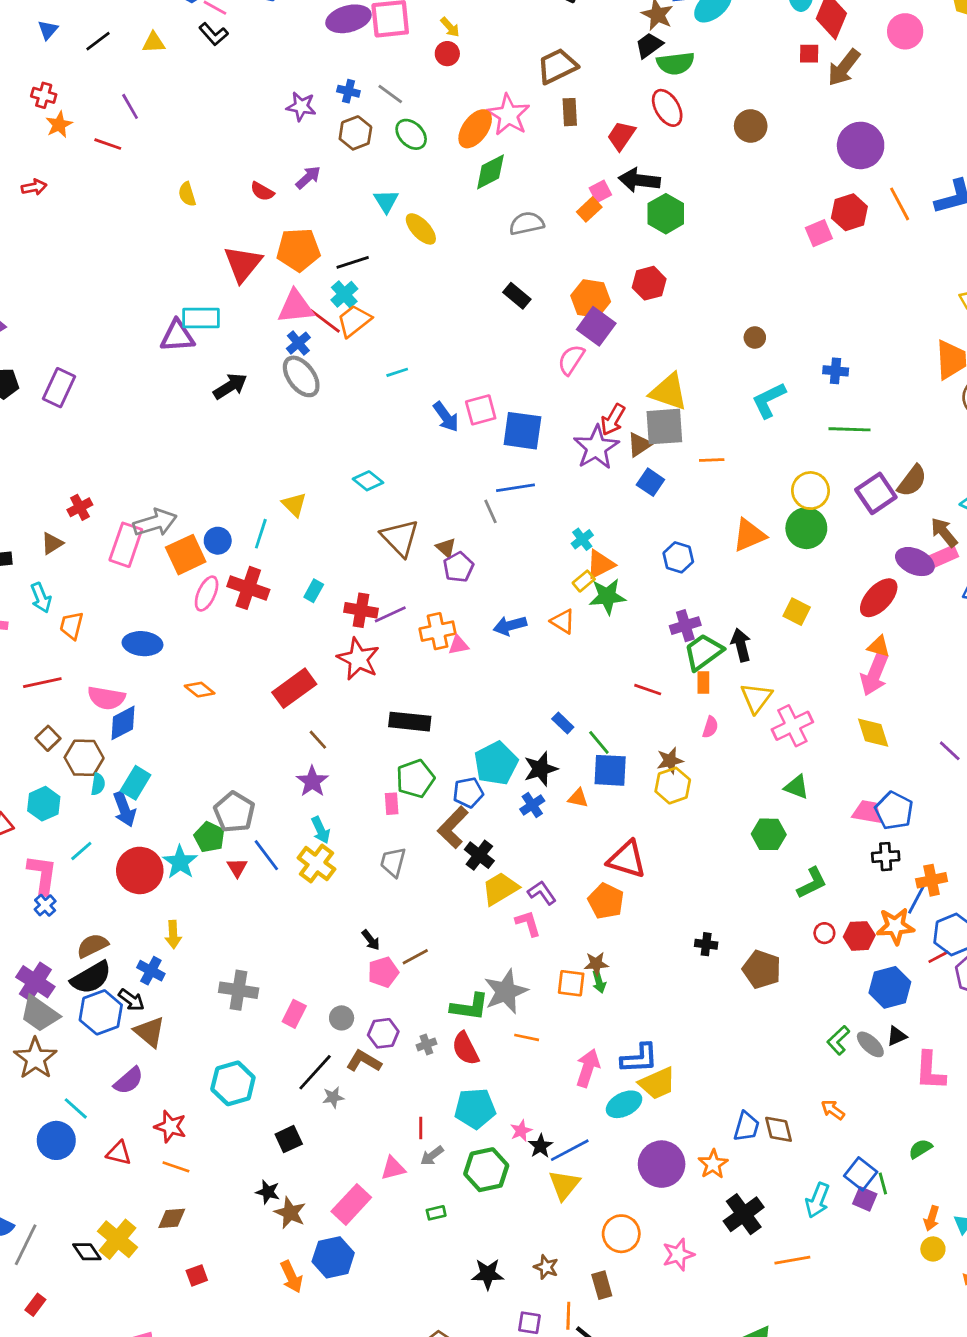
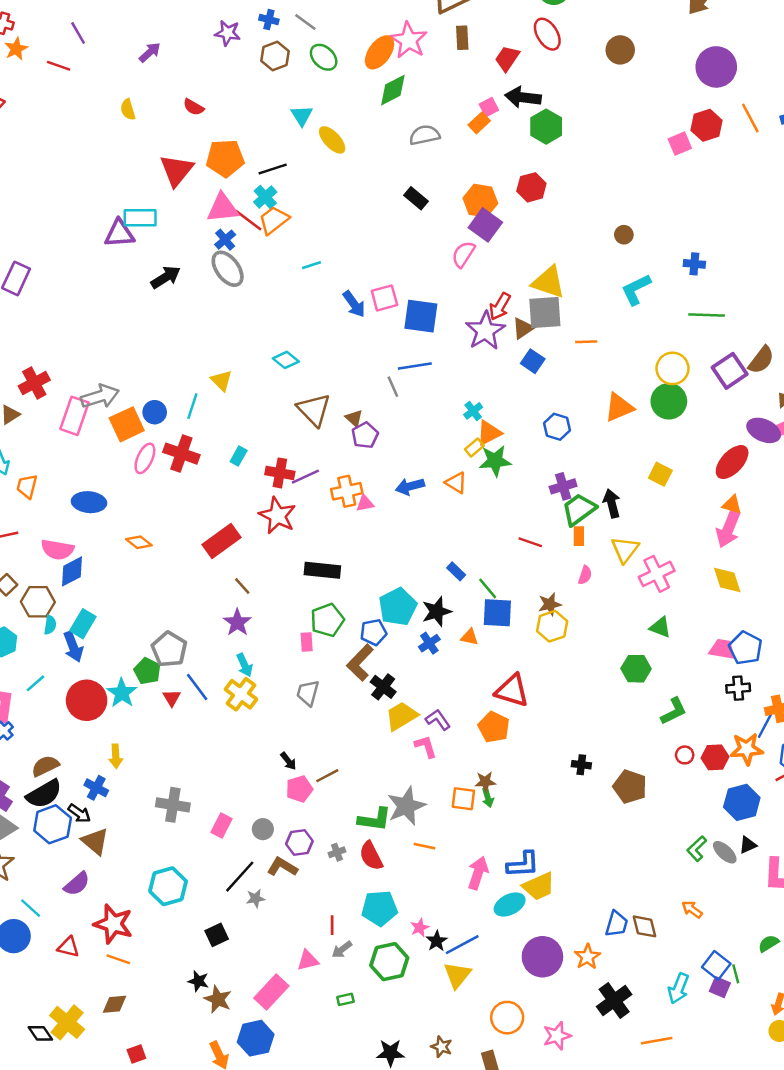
purple arrow: (308, 177) -> (150, 52), moved
red cross: (80, 507) -> (34, 383), size x1.4
red star: (170, 1127) -> (113, 924), size x1.4

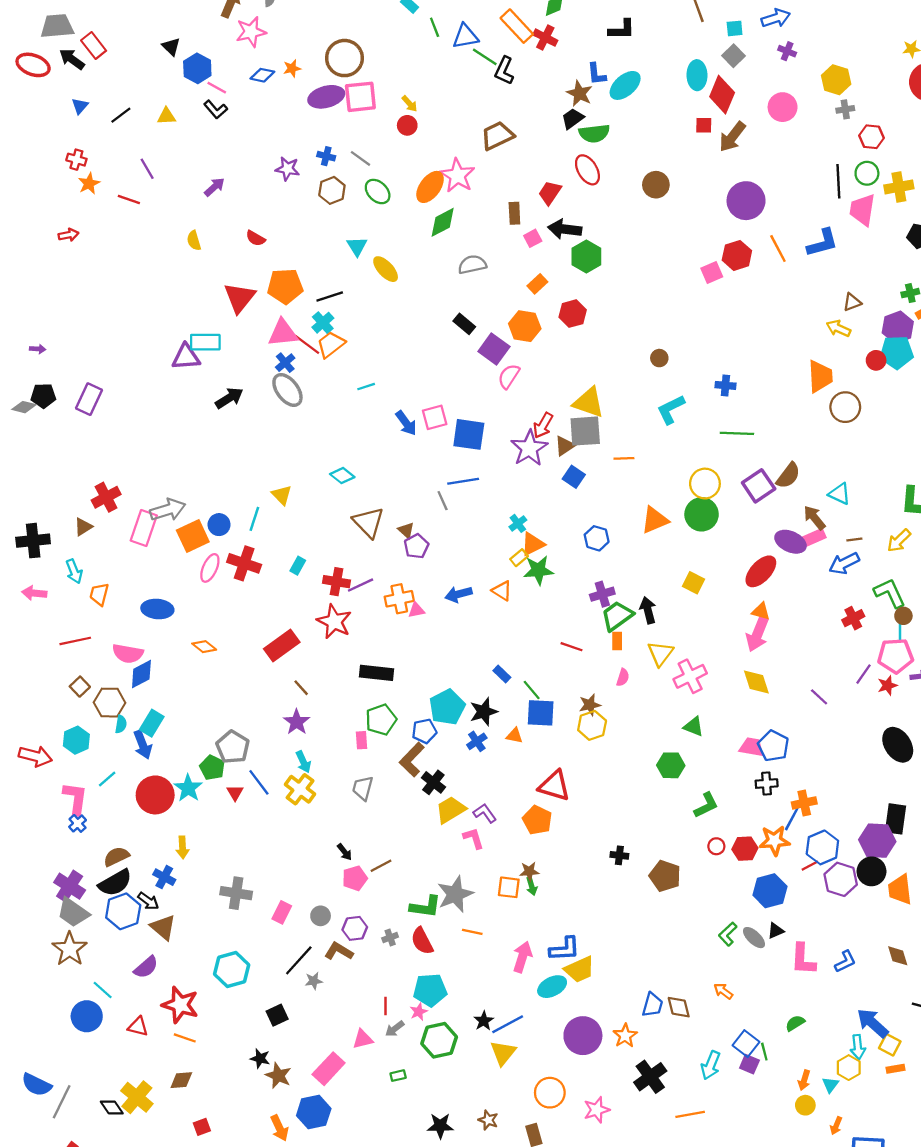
brown rectangle: (462, 38) -> (514, 213), moved
orange rectangle: (479, 123) -> (537, 284), moved
purple square: (485, 225) -> (494, 349), moved
pink star: (420, 928) -> (419, 1012), moved

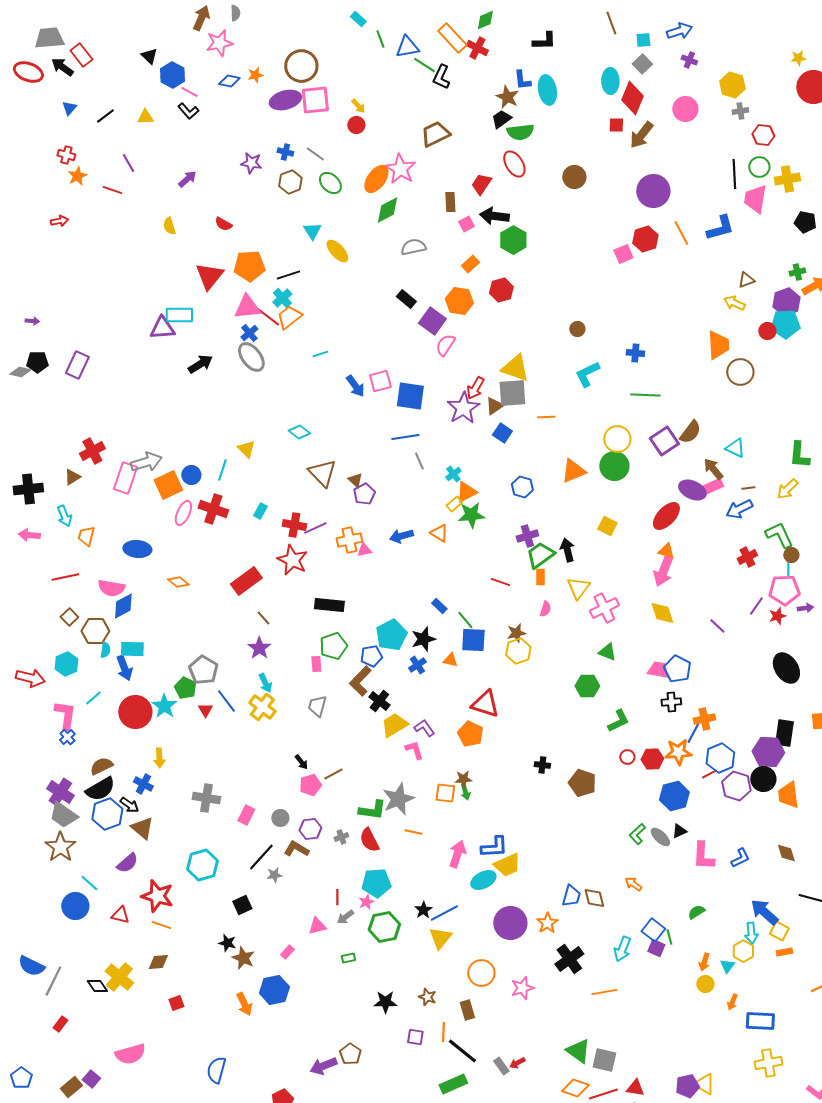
cyan ellipse: (625, 85) -> (547, 90), turned -60
gray line: (443, 501) -> (419, 461), moved
cyan rectangle: (152, 723) -> (132, 649), turned 60
pink rectangle: (329, 1069) -> (287, 952), size x0.5

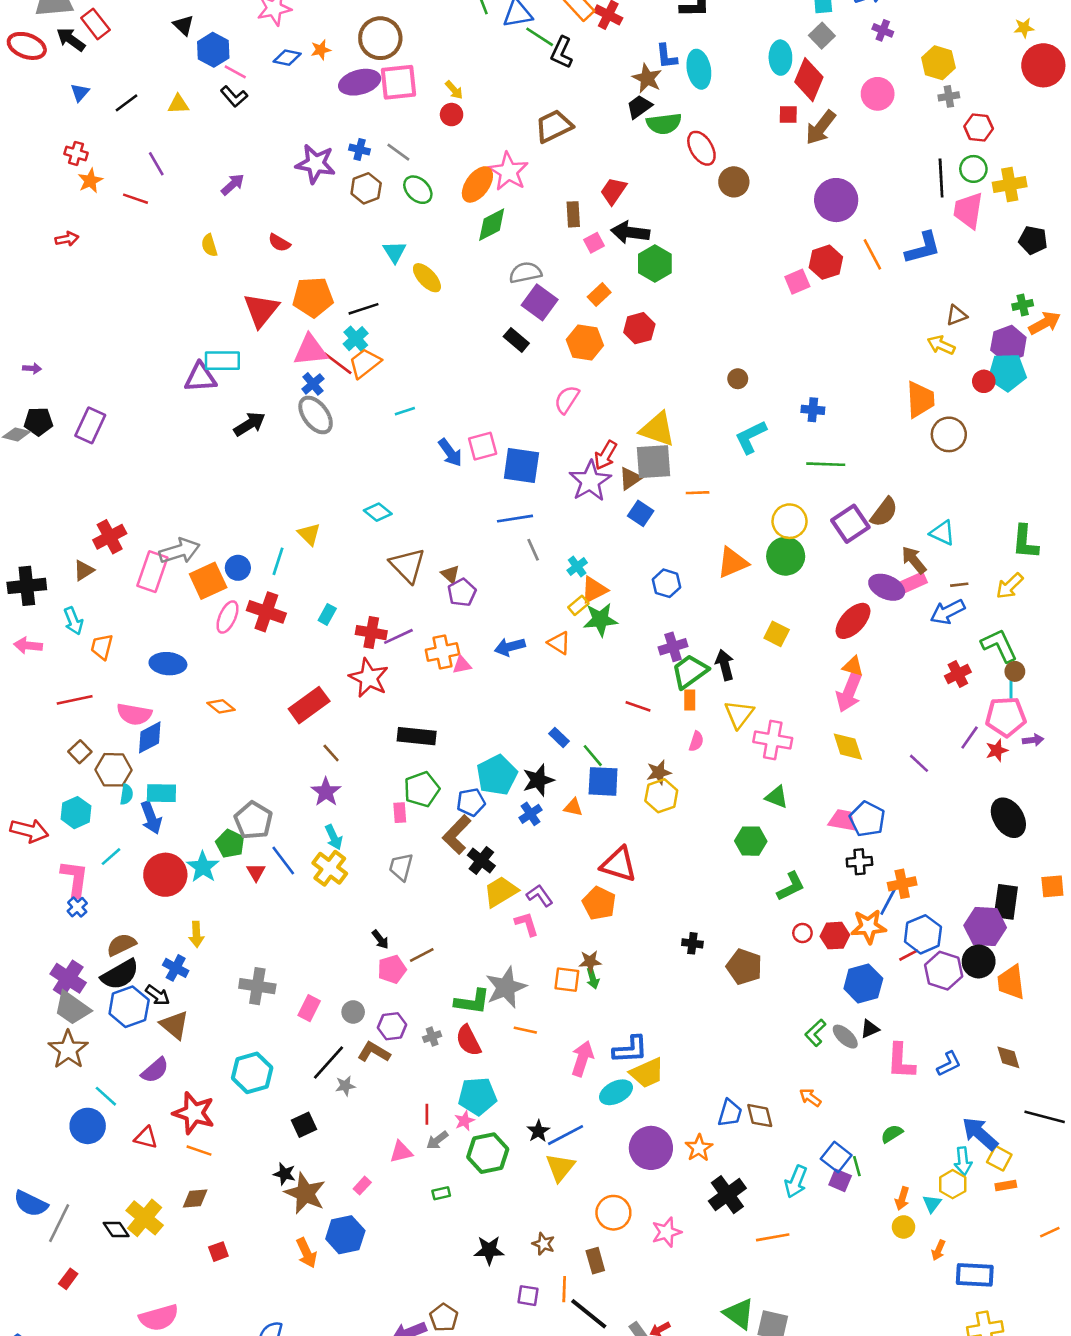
purple star: (251, 163) -> (316, 164), size x1.4
red ellipse: (514, 164) -> (701, 148), moved
purple square: (432, 321) -> (540, 302), moved
pink cross: (604, 608) -> (773, 740), turned 36
brown star: (243, 958) -> (305, 1193), size x1.4

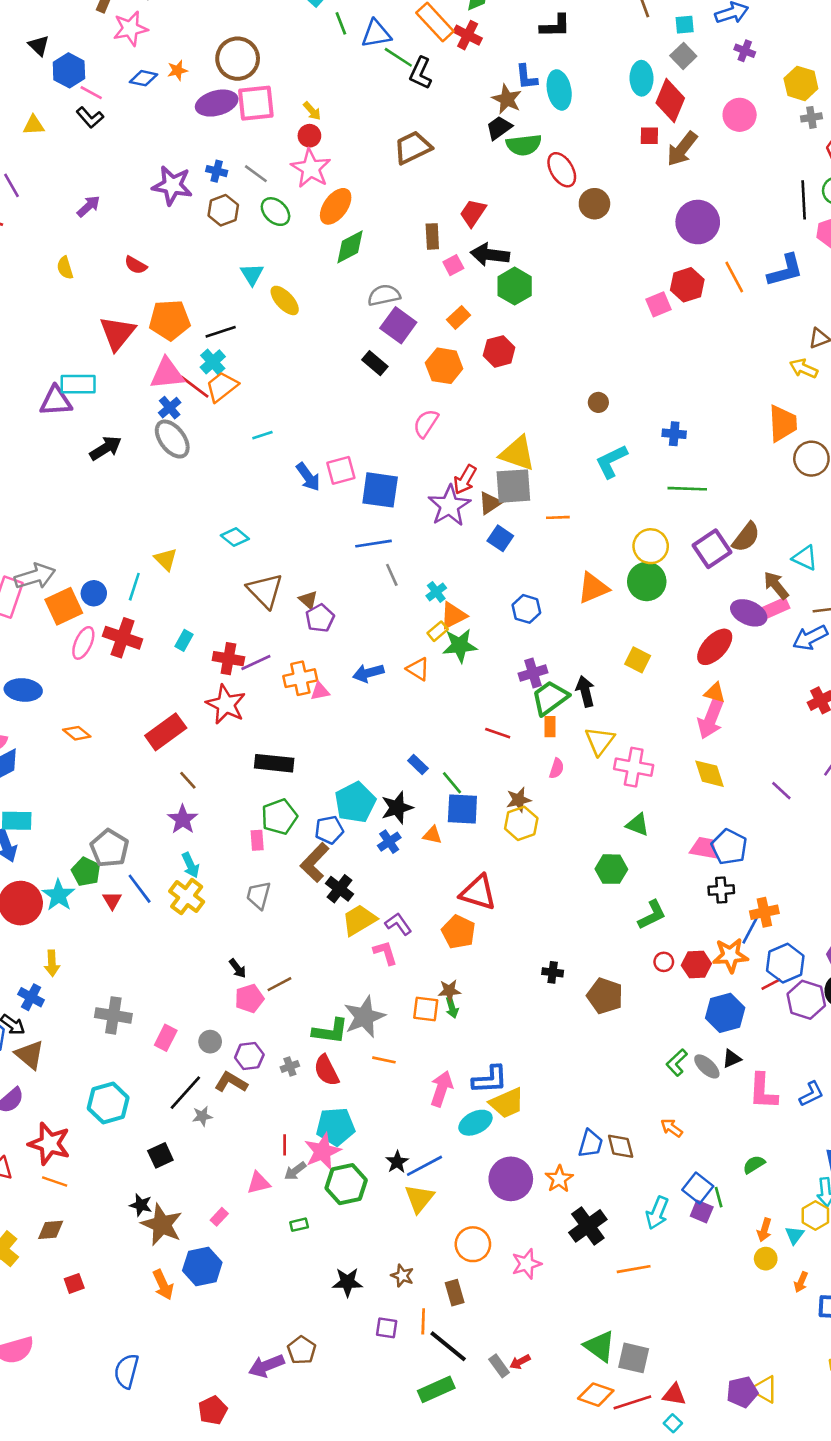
pink star: (509, 172) -> (311, 168), moved
pink star: (464, 1121) -> (323, 1151), size x1.8

